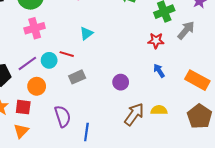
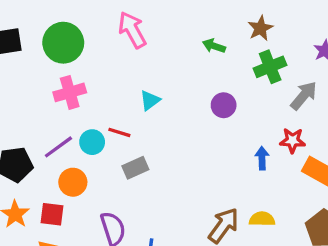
red star: (156, 41) -> (293, 141), moved
blue arrow: (159, 71) -> (262, 158), turned 32
purple circle: (121, 82) -> (224, 105), moved

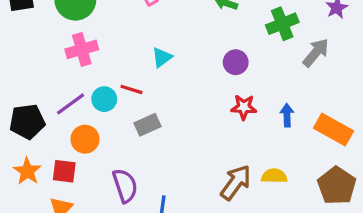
red star: (293, 141) -> (244, 107), moved
blue arrow: (262, 158) -> (287, 115), moved

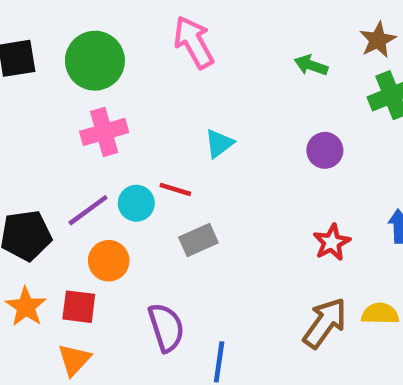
red star: (244, 107) -> (332, 242), moved, turned -30

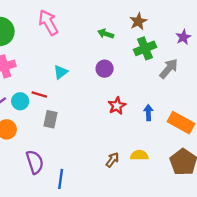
purple circle: (325, 150) -> (105, 69), moved
gray rectangle: (198, 240) -> (51, 119), turned -54
red star: (332, 242) -> (117, 106), moved
brown arrow: (325, 323) -> (112, 160), size x0.6

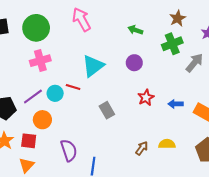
brown star: (138, 21) -> (178, 18), moved
cyan triangle: (61, 72) -> (93, 66), size x1.6
blue arrow: (148, 113) -> (175, 104), turned -88
gray rectangle: (51, 119) -> (107, 110), moved, turned -42

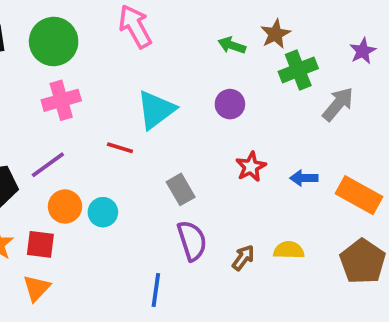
brown star: (178, 18) -> (275, 34), moved
cyan circle: (55, 93) -> (103, 212), moved
purple semicircle: (69, 150) -> (192, 241), moved

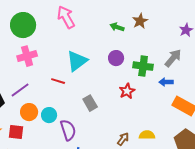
green cross: (298, 70) -> (143, 66), moved, turned 30
blue arrow: (304, 178) -> (166, 82), moved
purple semicircle: (192, 241) -> (68, 130), moved

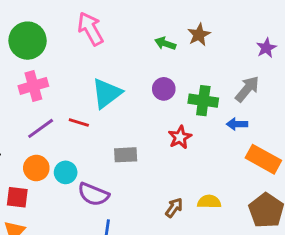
purple line: (20, 90) -> (41, 128), moved
gray rectangle: (90, 103) -> (126, 155), turned -63
purple semicircle: (68, 130) -> (93, 194), turned 130

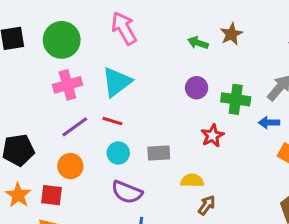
cyan triangle: (107, 93) -> (117, 82), moved
cyan circle: (66, 172) -> (118, 153), moved
yellow semicircle: (209, 202) -> (192, 181), moved

